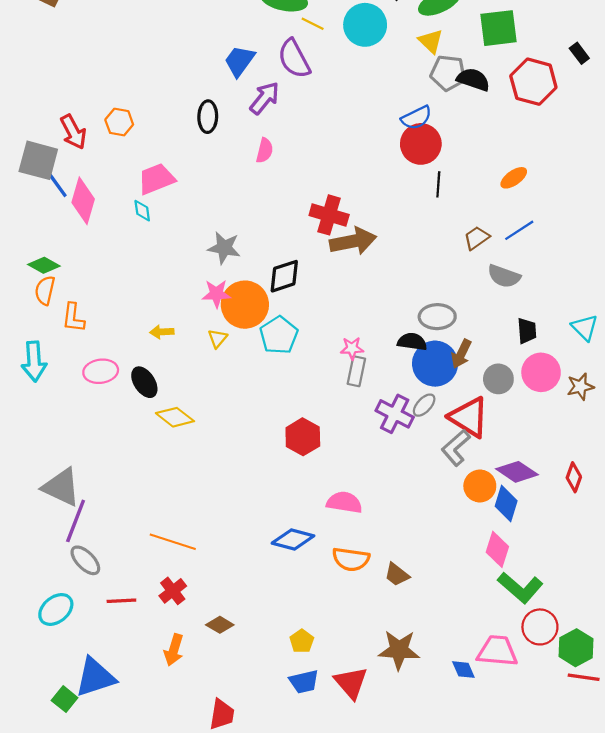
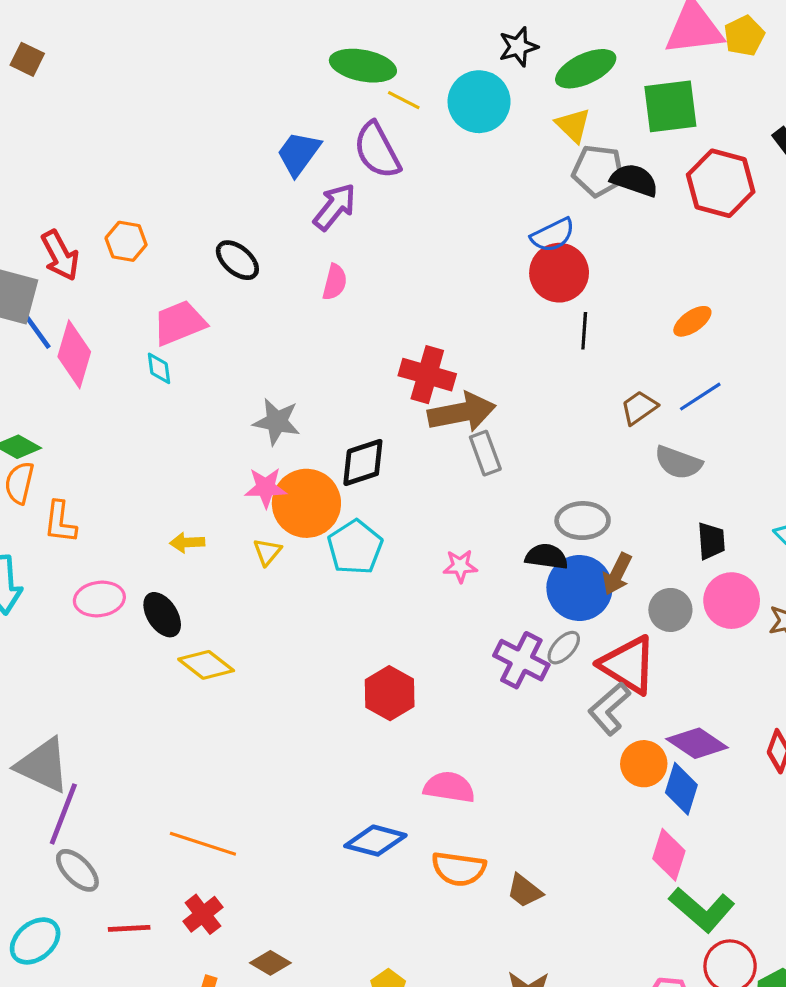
black ellipse: (208, 117) -> (237, 260), moved, turned -52
gray rectangle: (356, 371) -> (485, 453), moved, turned -32

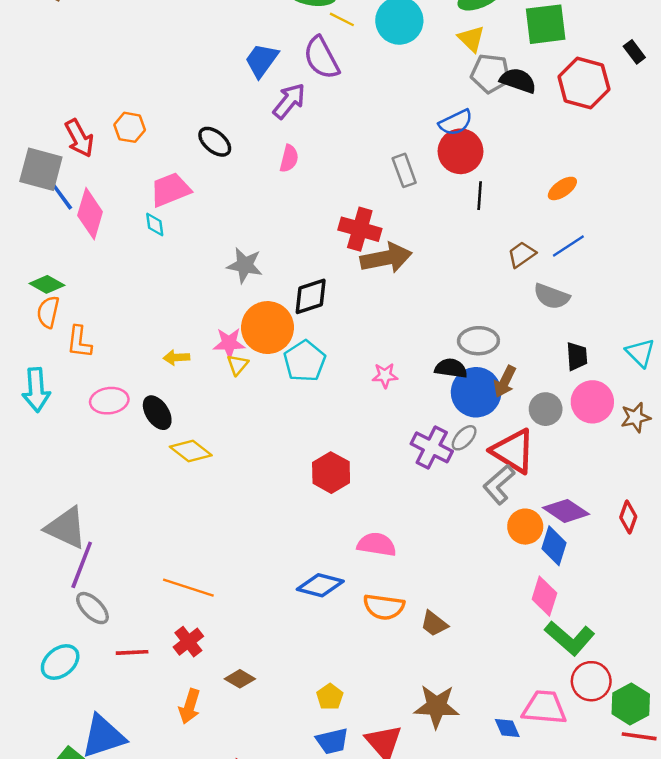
gray rectangle: (485, 453) -> (404, 170), moved
pink star: (266, 488) -> (229, 343), moved

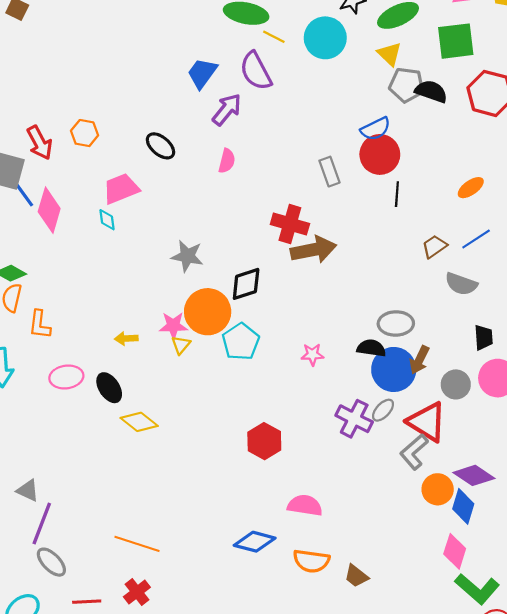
gray triangle: (66, 528) -> (28, 490), size x0.6

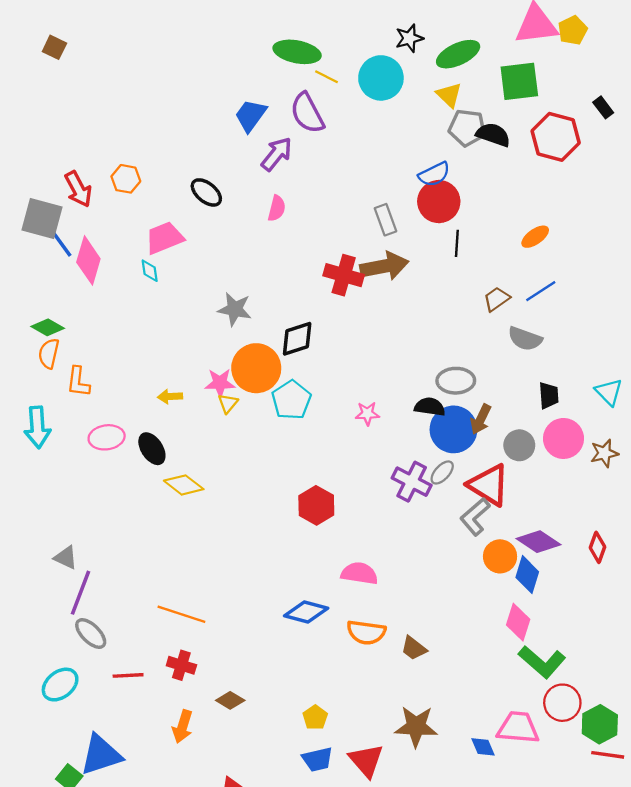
brown arrow: (313, 250) -> (384, 266), moved
red cross: (137, 592) -> (181, 665), turned -35

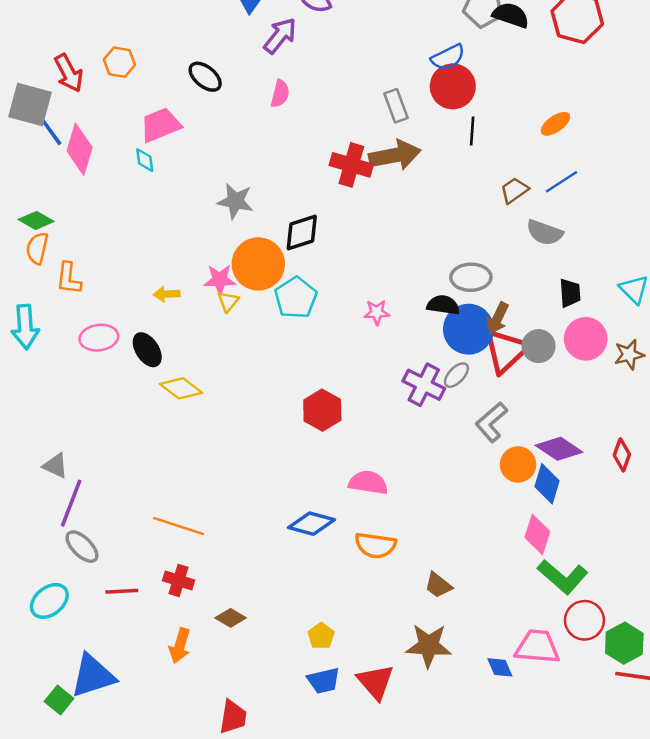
red triangle: (489, 485) -> (506, 351), moved, turned 45
brown trapezoid: (414, 648) -> (438, 585), moved

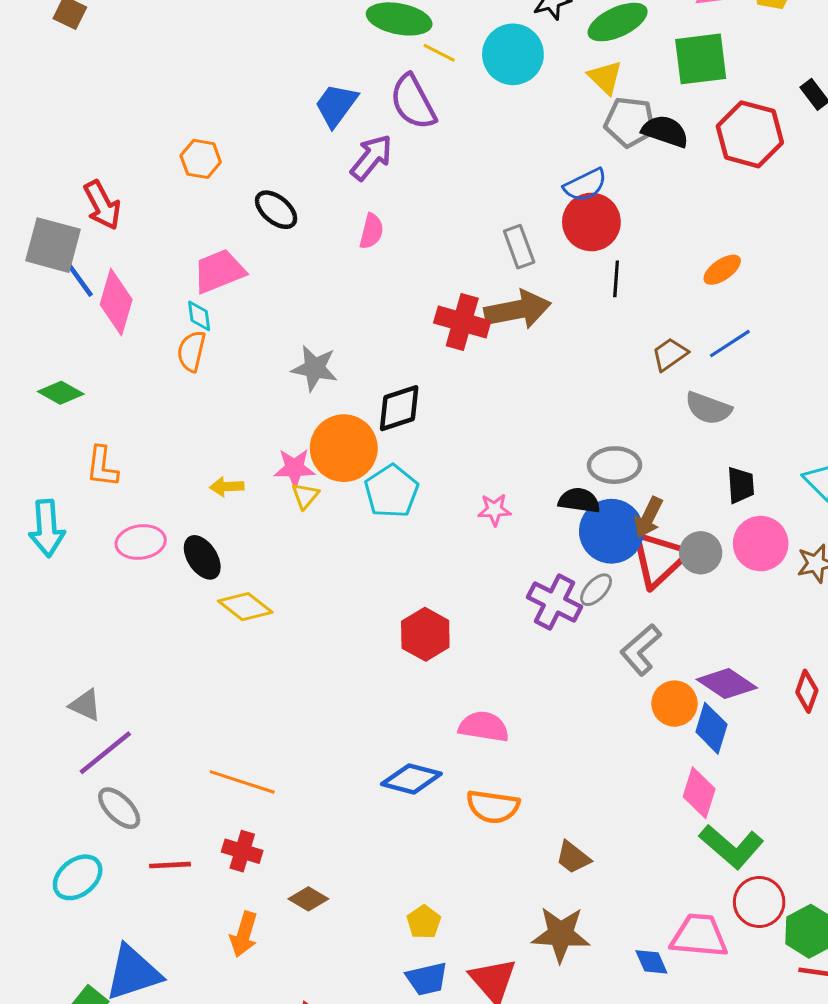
orange hexagon: (119, 62) -> (201, 159), moved
orange semicircle: (37, 248) -> (191, 351), moved
purple line: (71, 503) -> (105, 753), turned 30

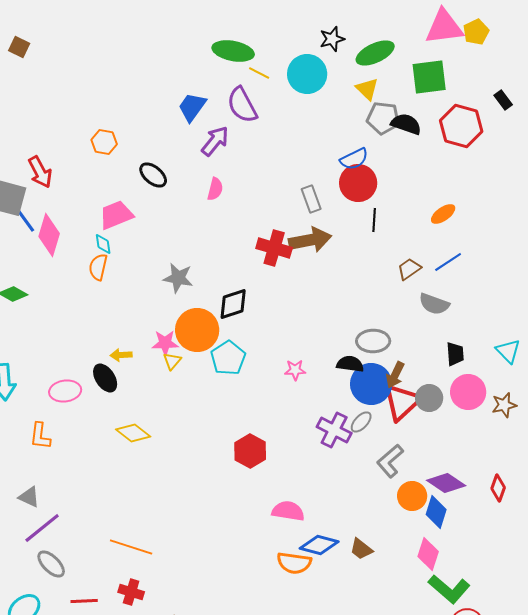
orange L-shape: (102, 467) -> (40, 436), moved
black ellipse: (202, 557) -> (105, 378), moved
blue diamond: (411, 779) -> (319, 545), moved
brown trapezoid: (573, 857) -> (361, 549), moved

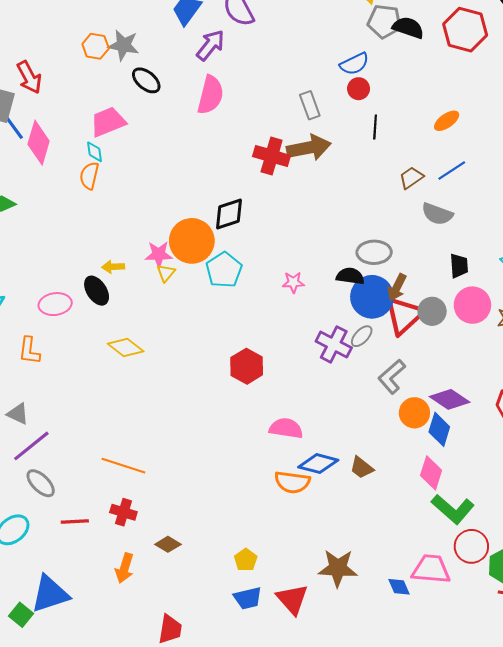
red circle: (358, 183) -> (359, 89), size x0.6
pink semicircle: (215, 189) -> (210, 95), size x1.6
gray star: (178, 278) -> (123, 45), moved

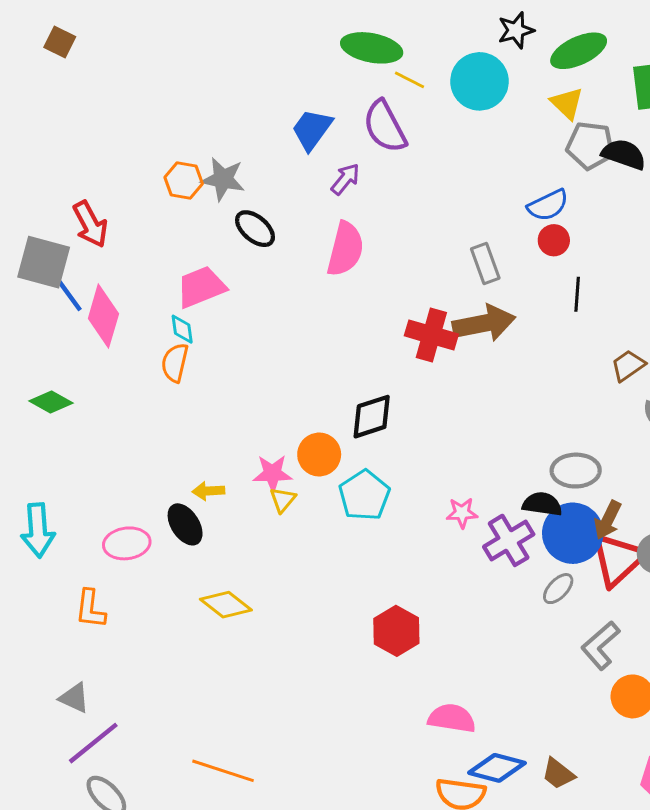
purple arrow: (210, 45) -> (345, 179), size x0.7
orange circle: (192, 241) -> (319, 454), size x0.7
purple cross: (334, 344) -> (509, 540), moved, turned 32

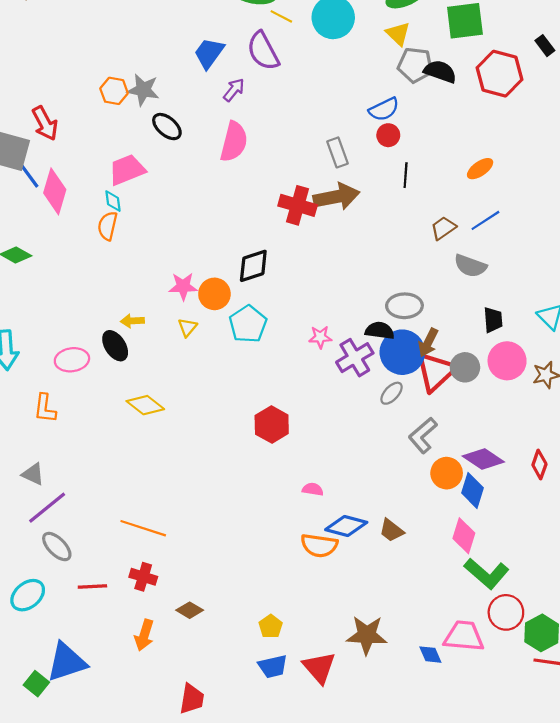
pink star: (273, 473) -> (183, 286), moved
pink semicircle: (452, 718) -> (313, 489), size x0.6

